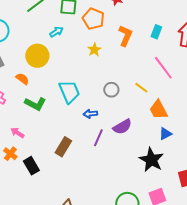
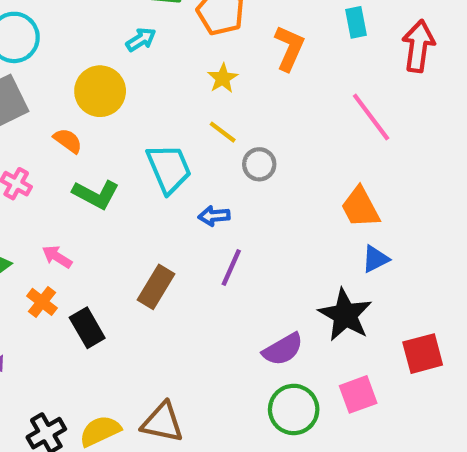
cyan rectangle: (156, 32) -> (356, 22), moved, turned -32
yellow line: (141, 88) -> (223, 132), moved
purple semicircle: (122, 127) -> (283, 349), moved

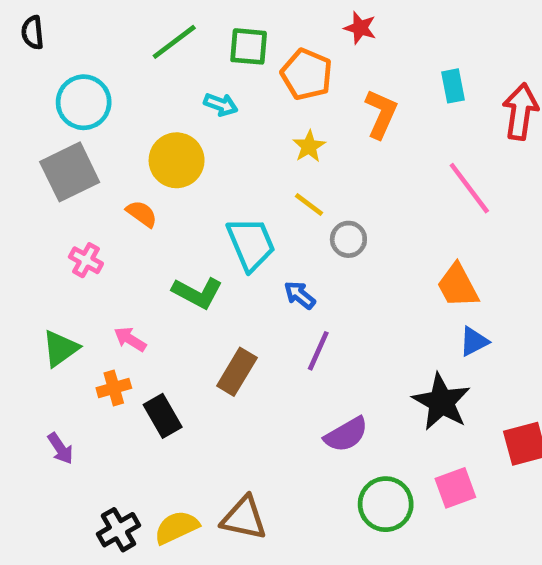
cyan arrow: (141, 40) -> (221, 105), turned 52
green L-shape: (96, 194) -> (197, 293), moved
blue arrow: (214, 216) -> (300, 295), turned 44
orange cross: (42, 302) -> (114, 388), turned 36
purple semicircle: (283, 349) -> (346, 434), moved

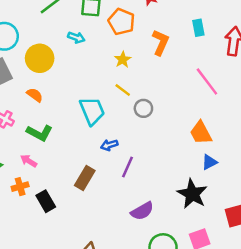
yellow circle: (177, 160) -> (40, 58), moved
green L-shape: (197, 293) -> (40, 133), moved
blue arrow: (300, 295) -> (109, 145), moved, turned -56

